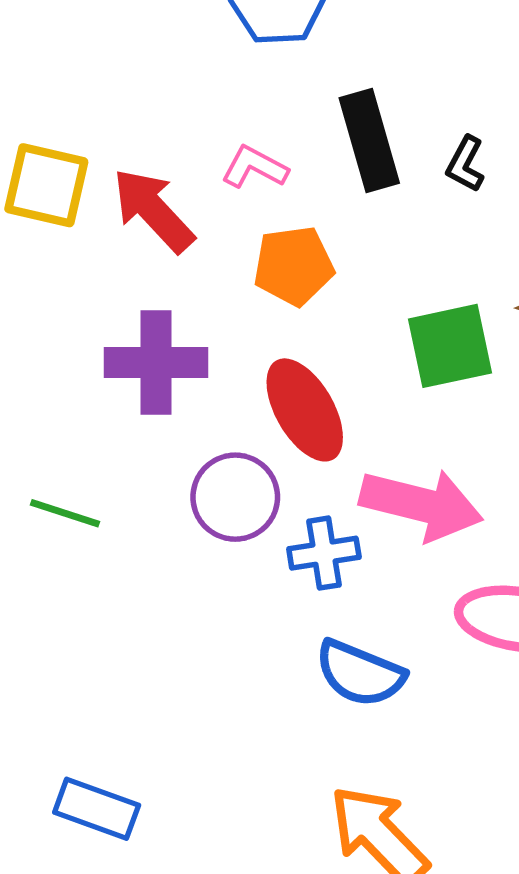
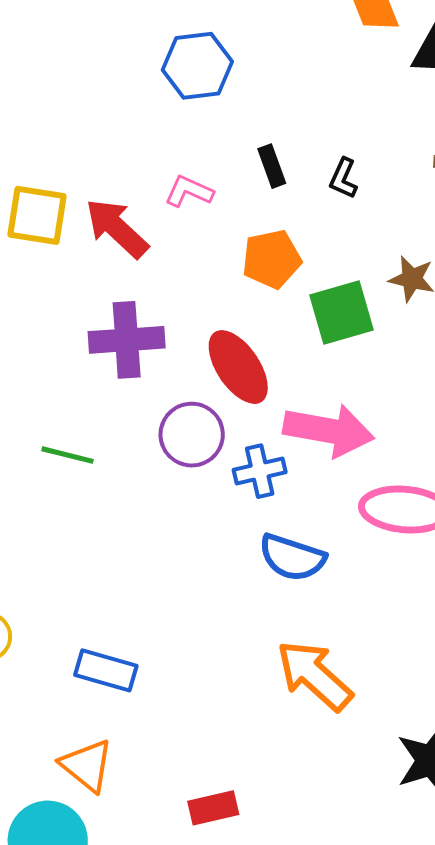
black rectangle: (369, 141) -> (272, 166), size x0.6
orange pentagon: (294, 266) -> (272, 259), moved

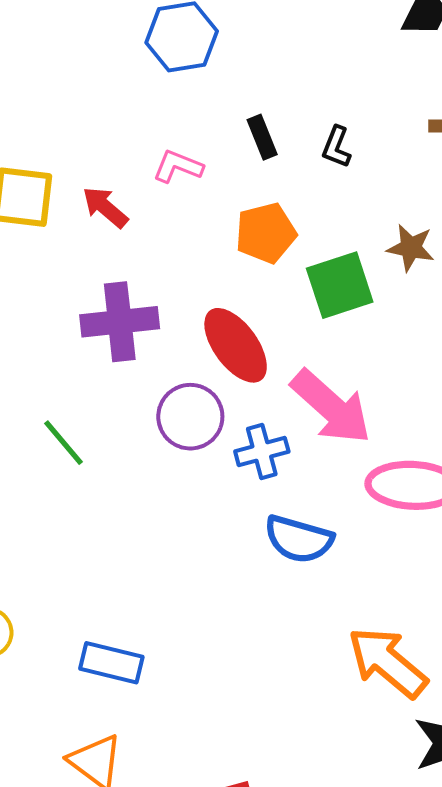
red arrow: (117, 228) -> (105, 207), size x0.7
pink arrow: (329, 430) -> (331, 407), turned 34
green line: (68, 455) -> (63, 443), turned 38
orange arrow: (314, 675) -> (387, 662), moved

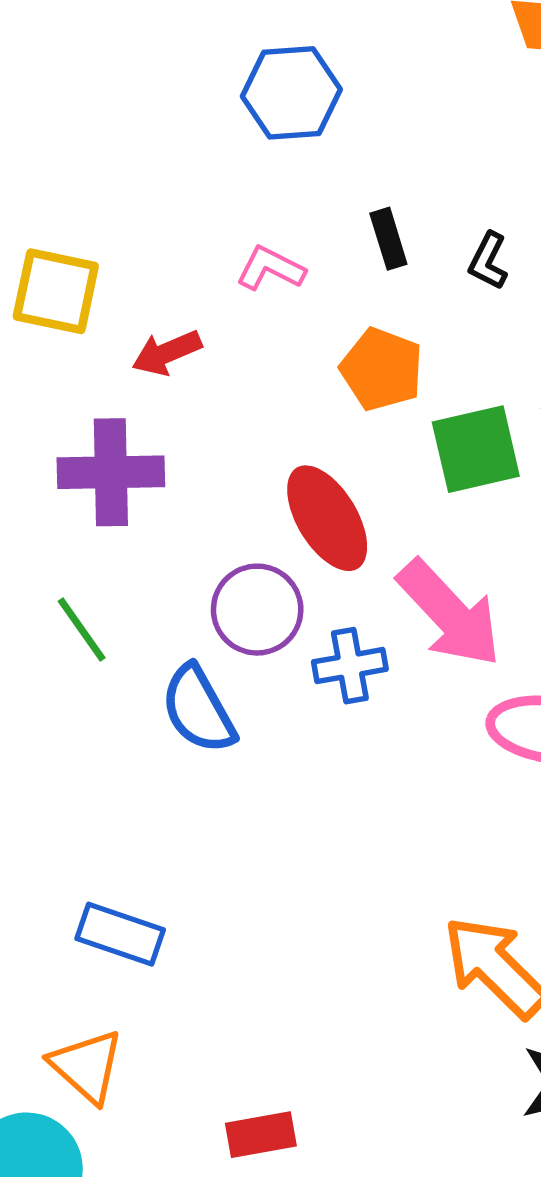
red arrow: (105, 207) -> (167, 353), moved, turned -69
orange pentagon: (266, 233) -> (382, 369), turned 30
purple cross: (120, 322) -> (111, 472), moved
blue semicircle: (299, 539) -> (198, 709), moved, turned 40

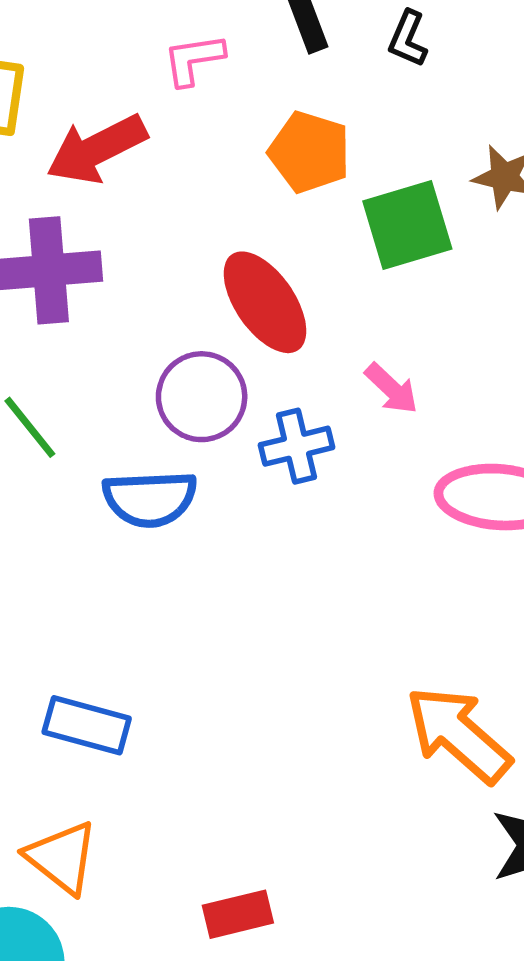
pink L-shape: (271, 268) -> (194, 59), turned -32
red arrow: (167, 353) -> (97, 149), size x1.5
pink arrow: (449, 613) -> (391, 389), size x0.5
blue semicircle: (198, 709) -> (150, 499), turned -60

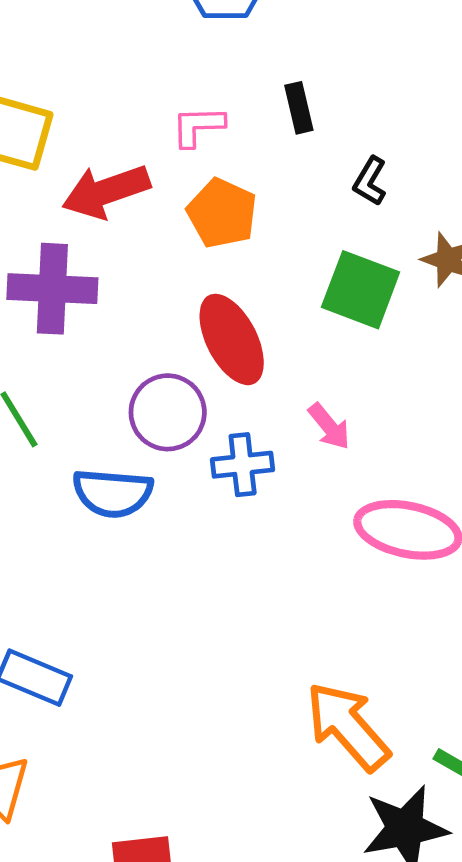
black L-shape: (408, 39) -> (370, 181), moved
orange pentagon: (309, 152) -> (222, 213), moved
green square: (407, 225) -> (361, 290), turned 30

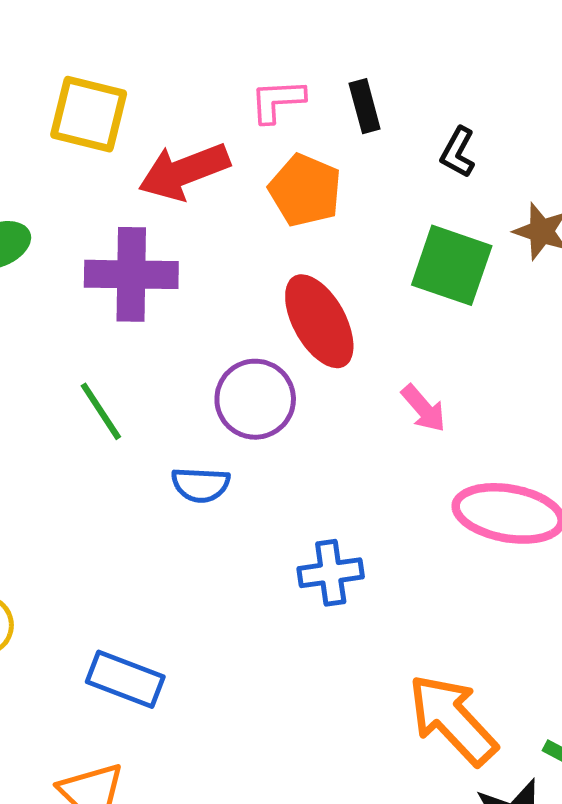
black rectangle: (299, 108) -> (365, 106), moved
blue cross: (243, 465) -> (331, 573), moved
blue semicircle: (113, 493) -> (201, 485), size x0.7

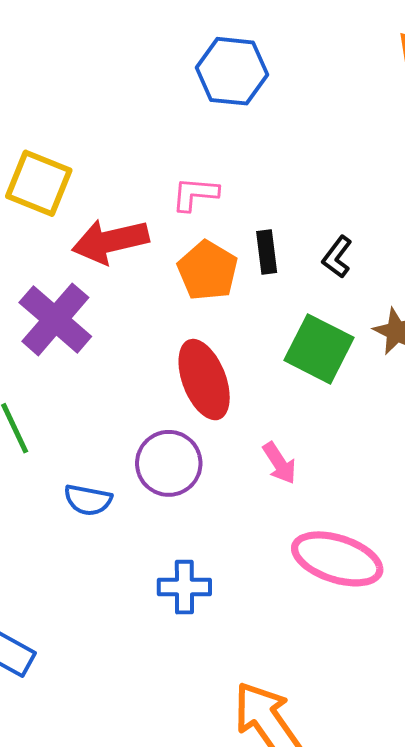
black rectangle: (365, 106) -> (267, 252), moved
purple cross: (131, 274) -> (55, 319), turned 32
purple circle: (255, 399) -> (169, 463), moved

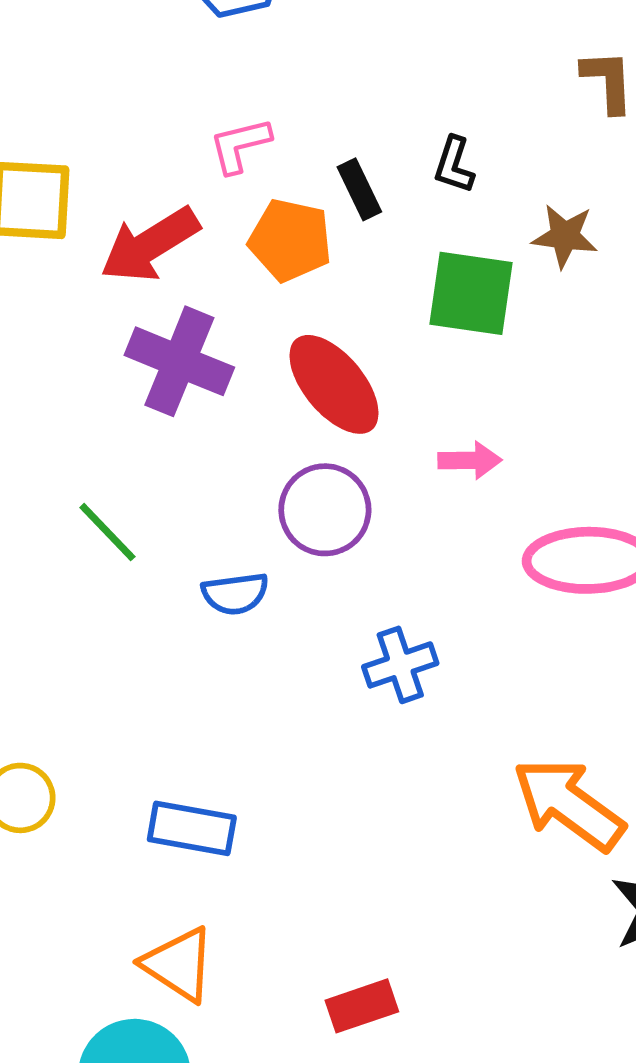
purple cross: (55, 319) -> (179, 361), moved
pink arrow: (279, 463) -> (470, 460), turned -39

